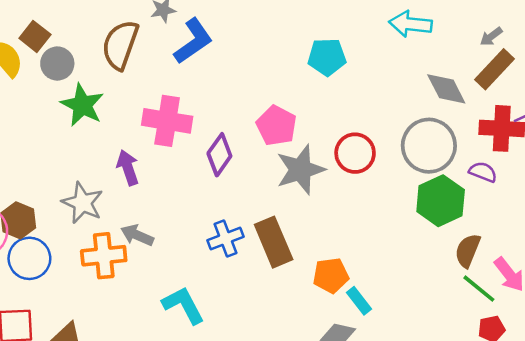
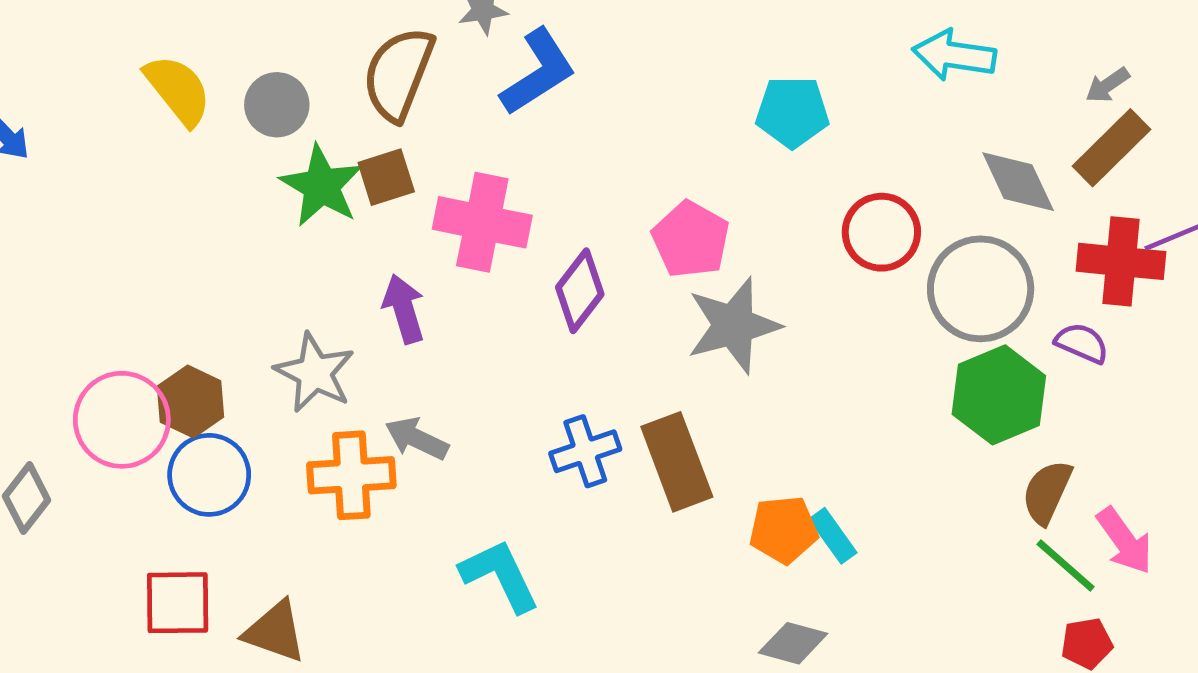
brown square: (35, 36) -> (386, 177), moved, turned 32
red circle: (355, 153) -> (881, 232), moved
cyan rectangle: (359, 301) -> (833, 536), moved

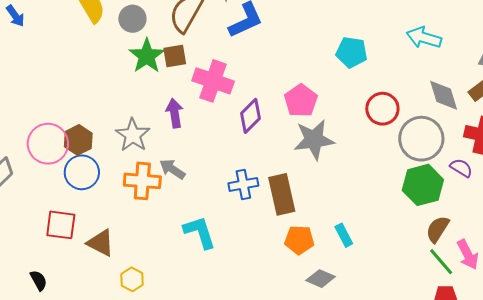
orange pentagon: (784, 530) -> (299, 240), moved

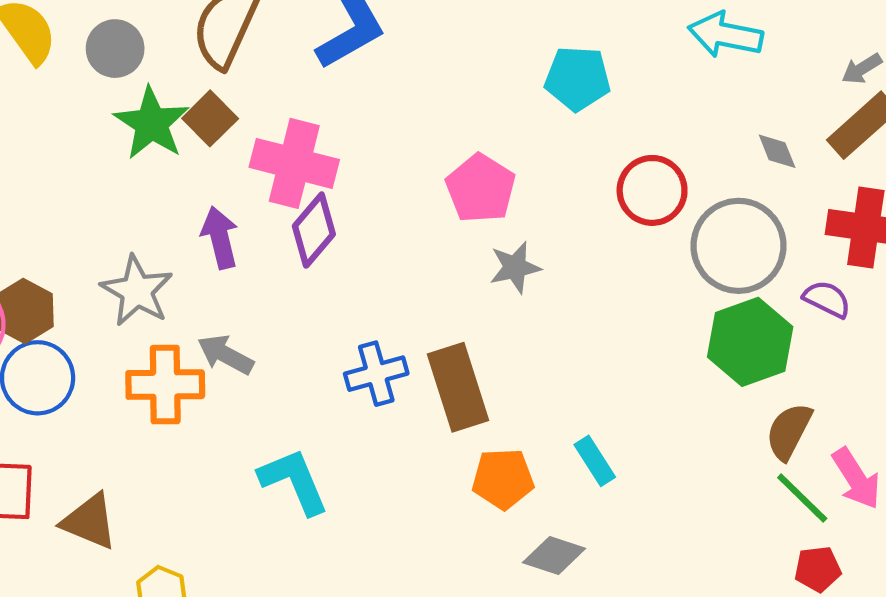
brown square: (175, 56) -> (210, 118), turned -30
gray diamond: (444, 95) -> (777, 151), size x0.6
purple diamond: (251, 116) -> (314, 230), moved
gray star: (314, 140) -> (515, 267), size x0.6

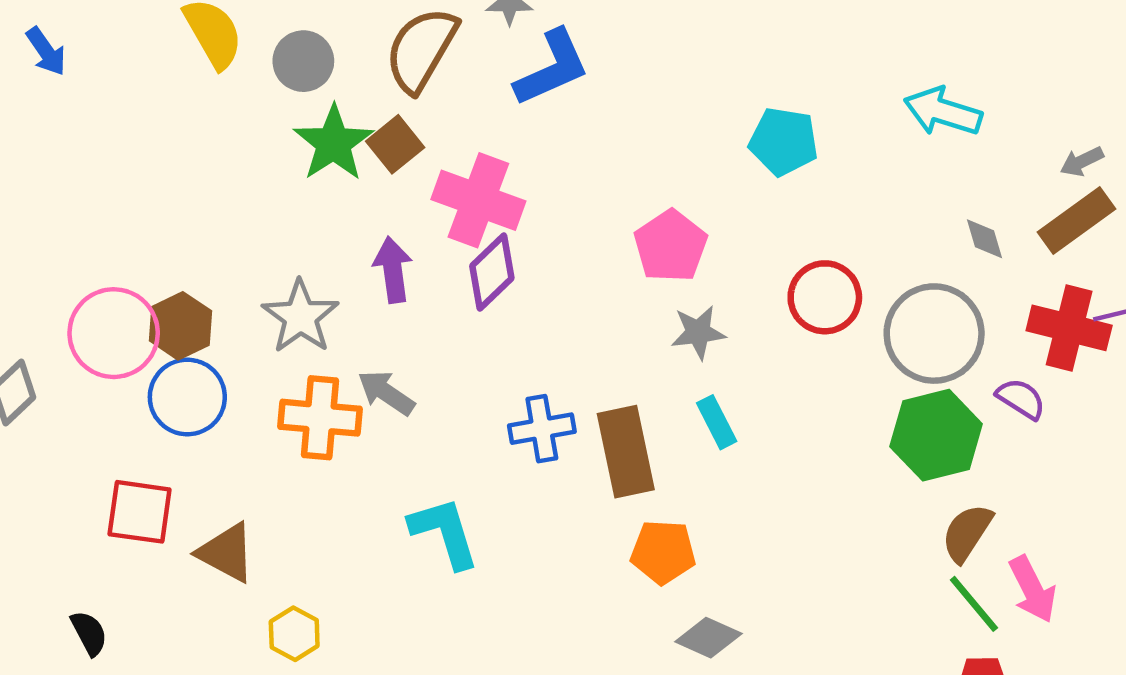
red circle: (652, 190) -> (825, 297), moved
cyan rectangle: (595, 461) -> (717, 422), moved

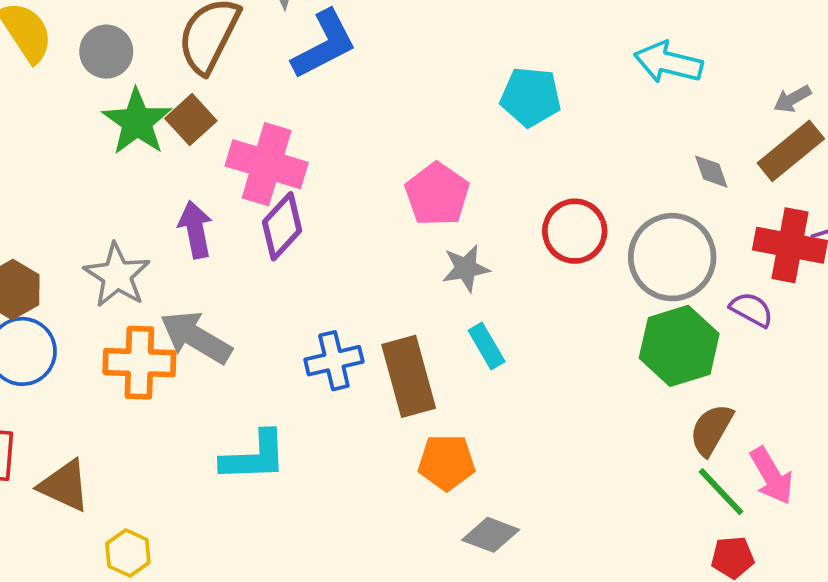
gray arrow: (386, 393) -> (196, 337), size x1.4
cyan L-shape: (444, 532) -> (254, 457), turned 108

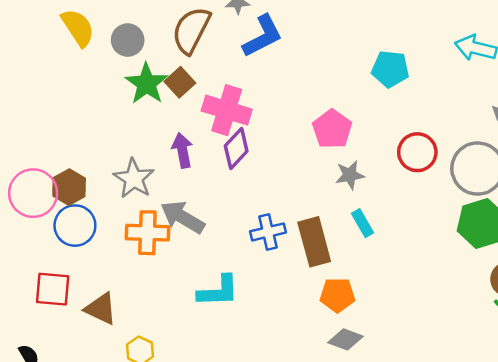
gray diamond: (491, 535) -> (346, 339), moved

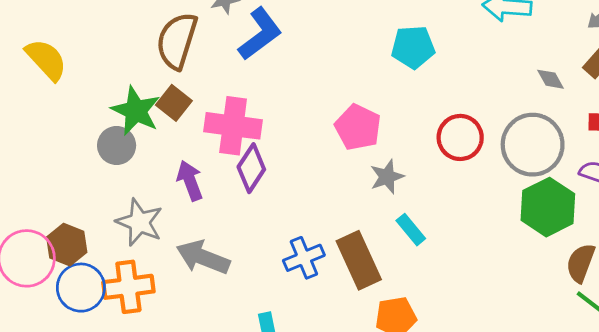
gray circle: (128, 40) -> (117, 146), moved
orange cross: (147, 233) -> (128, 287), moved

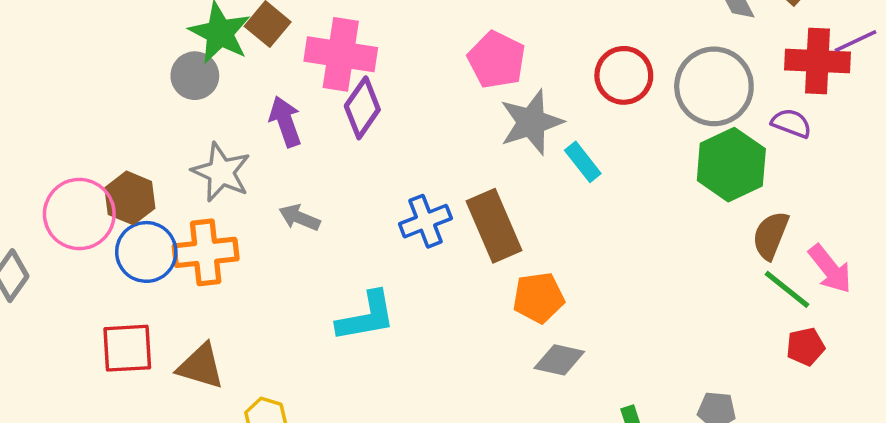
gray star: (387, 177) -> (531, 122), size x1.5
cyan rectangle: (411, 230) -> (583, 162), moved
gray arrow: (203, 257) -> (299, 218), size x0.6

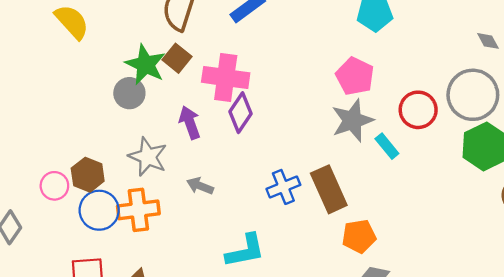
pink pentagon: (497, 60) -> (355, 76), moved
red circle: (624, 75) -> (418, 110), moved
pink circle: (79, 214) -> (54, 186), size x0.6

